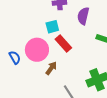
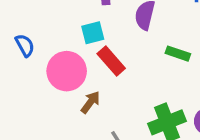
blue semicircle: (15, 57) -> (25, 45), moved

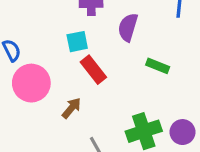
pink circle: (67, 71) -> (31, 83), moved

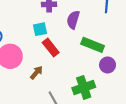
green rectangle: (158, 66) -> (93, 45), size x1.5
purple circle: (182, 132) -> (108, 65), moved

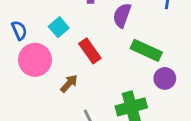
cyan square: (40, 29) -> (59, 27), moved, turned -32

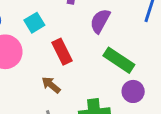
brown arrow: (69, 84) -> (51, 85), moved, turned -102

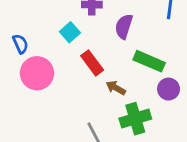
cyan square: (34, 23) -> (70, 32), moved
brown arrow: (51, 85) -> (116, 88), moved

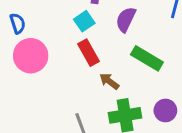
cyan square: (70, 32) -> (84, 21), moved
purple circle: (169, 89) -> (165, 110), moved

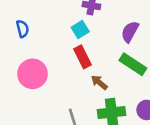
purple semicircle: (126, 19) -> (130, 32), moved
pink circle: (31, 56) -> (32, 74), moved

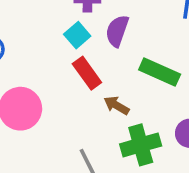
purple semicircle: (130, 32) -> (117, 31), moved

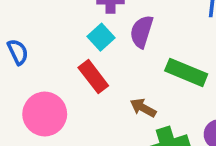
red rectangle: (87, 73) -> (93, 77), moved

